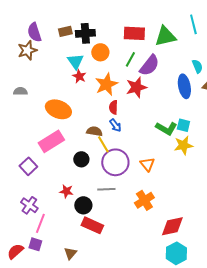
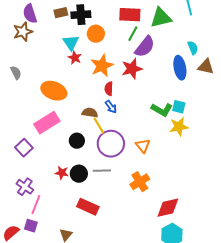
green line: (130, 59) -> (133, 34), moved
gray semicircle: (20, 91) -> (16, 73), turned 64
black circle: (83, 205) -> (79, 174), moved

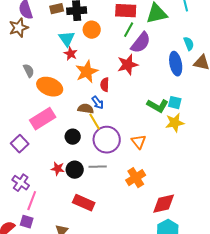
orange star: (102, 66) -> (87, 72), moved
gray semicircle: (16, 73) -> (29, 71), moved
blue arrow: (111, 107) -> (98, 103), moved

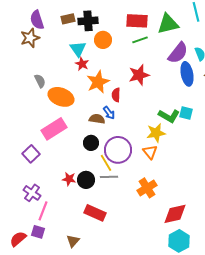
green line: (129, 30) -> (140, 40), turned 42
purple semicircle: (141, 43) -> (178, 53), moved
yellow line: (95, 122) -> (106, 163), moved
yellow star: (175, 123) -> (156, 133), moved
black circle: (73, 137) -> (91, 143), moved

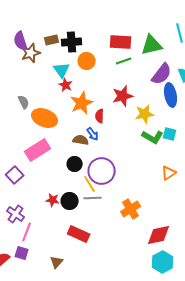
brown star: (30, 38) -> (31, 53), moved
yellow star: (156, 133) -> (145, 114), moved
orange triangle: (150, 152) -> (169, 173), moved, turned 35

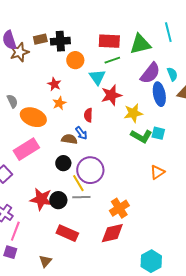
cyan triangle: (62, 70) -> (97, 77), moved
orange star: (82, 103) -> (59, 103), moved, size x0.6
red star: (53, 200) -> (41, 199), size x1.6
red diamond: (159, 235) -> (112, 233), moved

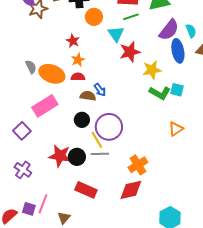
gray semicircle: (12, 101) -> (31, 67), moved
red semicircle: (88, 115) -> (78, 77), moved, turned 88
pink line: (15, 231) -> (43, 204), moved

